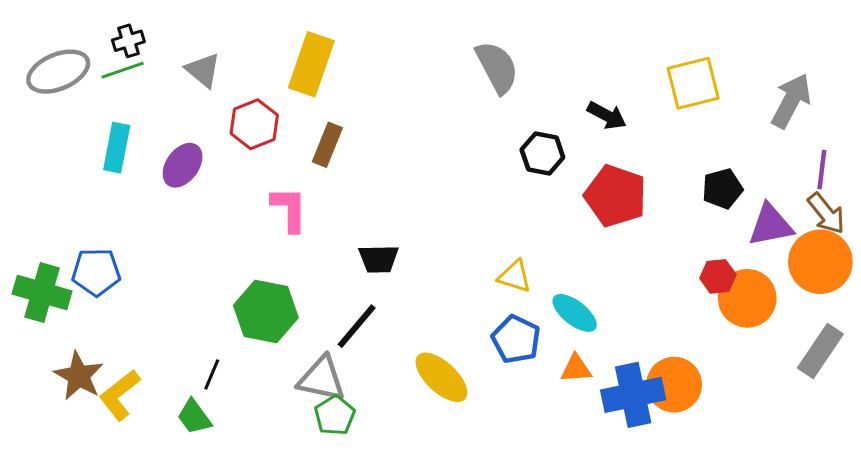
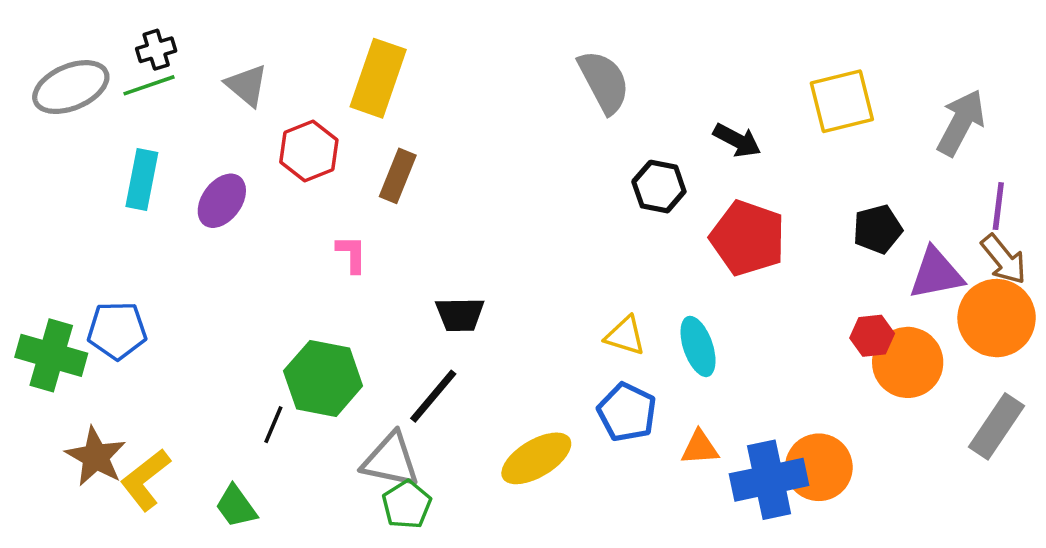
pink L-shape: (289, 209) -> (352, 254), size x0.7
cyan ellipse: (575, 313) -> (698, 346), moved, turned 33
black line: (212, 374) -> (273, 425), moved
yellow ellipse: (441, 377) -> (536, 458), turned -74

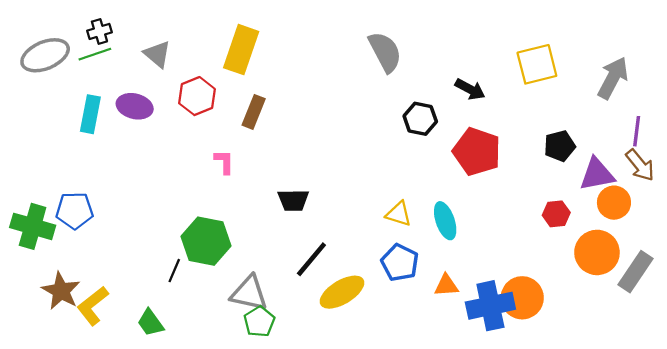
purple ellipse: (222, 201) -> (135, 106), moved, turned 68
orange circle: (997, 318) -> (614, 203), moved, size x0.7
orange circle: (908, 362) -> (597, 252), moved
black line: (433, 396) -> (311, 259), moved

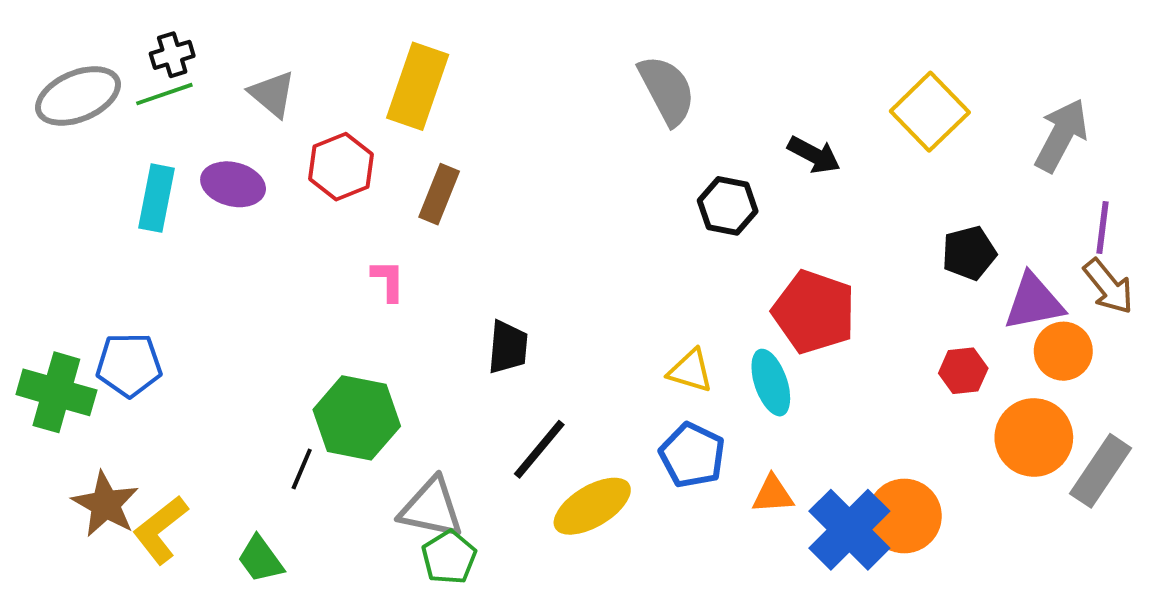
yellow square: (537, 64) -> (930, 112), turned -30
red pentagon: (477, 152) -> (814, 312), moved
black trapezoid: (293, 200) -> (508, 347), turned -84
blue cross: (490, 306) -> (849, 530), turned -33

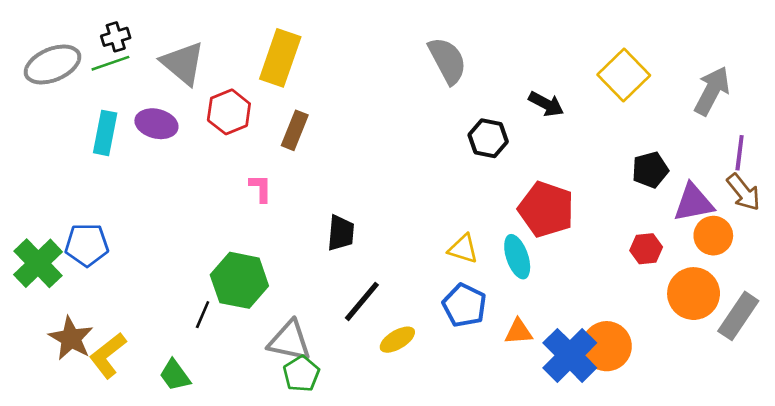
gray triangle: (272, 94) -> (183, 63), size x1.4
green cross: (56, 392) -> (38, 263), turned 30
yellow ellipse: (592, 506) -> (397, 340), size x0.7

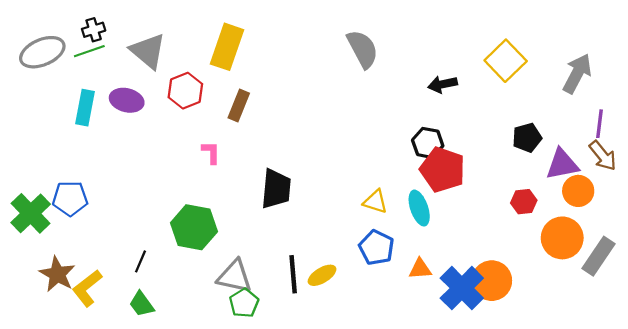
black arrow: (546, 104) -> (443, 84), turned 140
black hexagon: (488, 138) -> (428, 143), moved
black trapezoid: (341, 233) -> (276, 189), size x1.4
black line: (362, 301) -> (293, 274), moved, turned -45
black line: (203, 315) -> (141, 261), moved

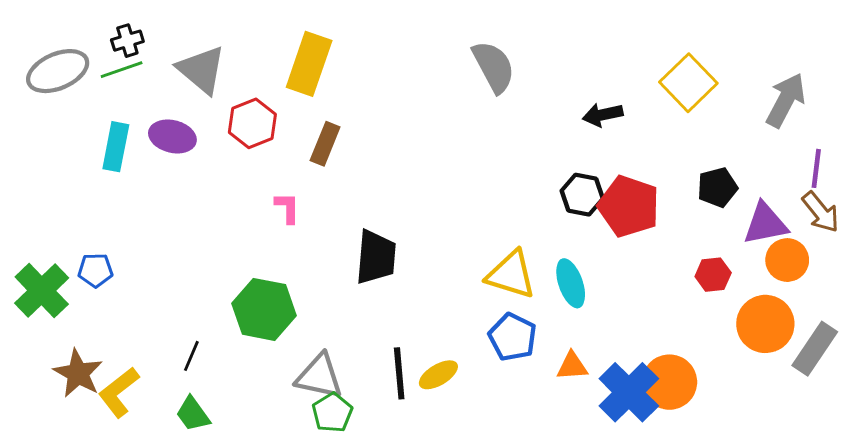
red pentagon: (443, 170) -> (629, 206), moved
blue pentagon: (70, 198) -> (95, 270), size x0.7
yellow triangle: (375, 202) -> (511, 275), size x1.5

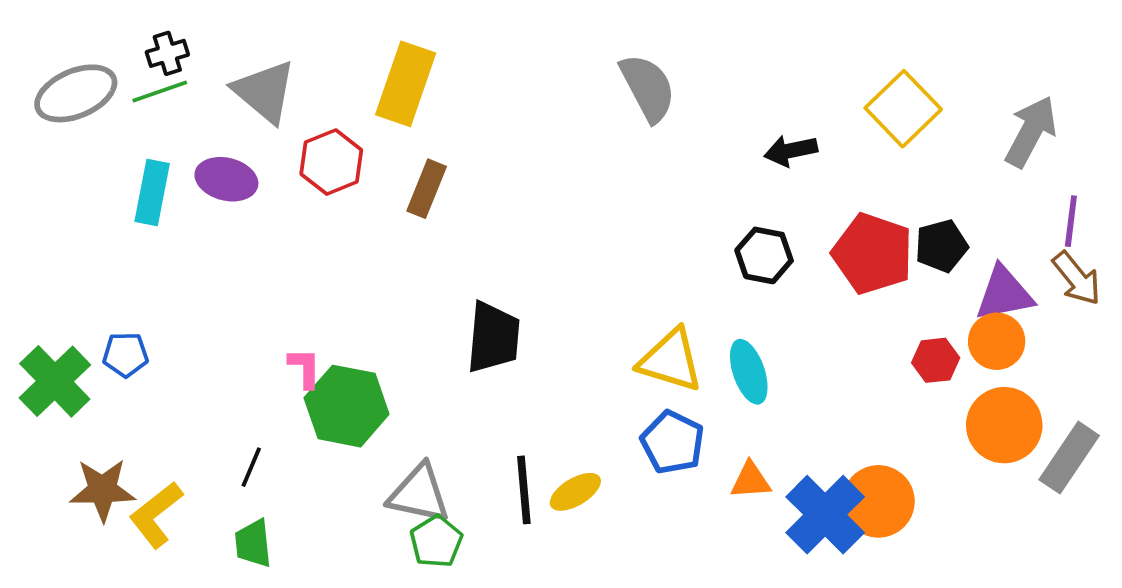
red pentagon: (629, 206) -> (873, 254), moved
pink L-shape: (287, 208) -> (305, 368), moved
orange circle: (787, 260) -> (997, 341), moved
brown star: (78, 373) -> (103, 490), turned -30
green trapezoid: (193, 414) -> (253, 543), turned 30

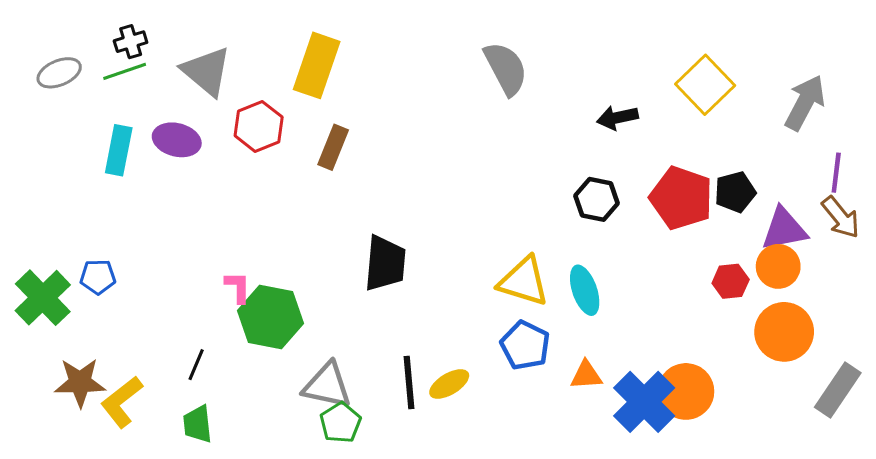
gray ellipse: (76, 93) -> (59, 73), size x0.7
gray rectangle: (1069, 458) -> (838, 390), moved

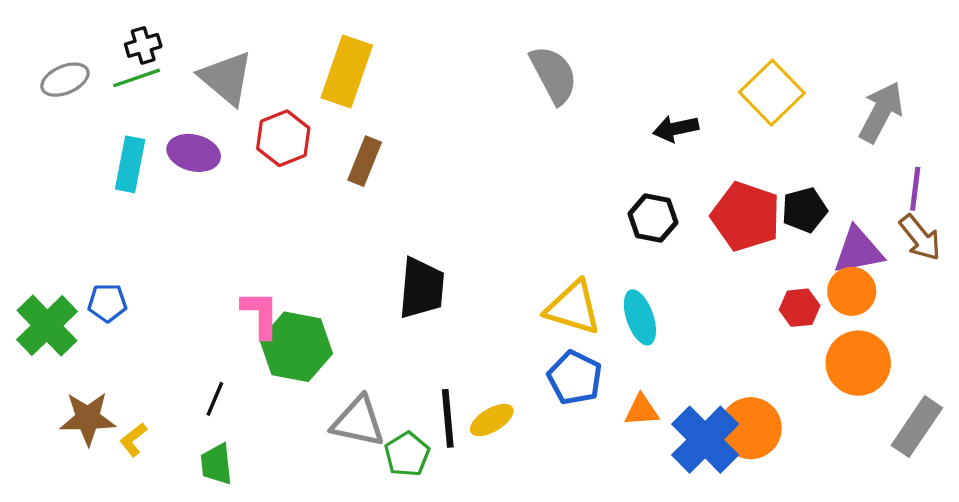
pink L-shape: (238, 287) -> (260, 314), size x1.4
yellow L-shape: (122, 402) -> (133, 440), size x0.6
green pentagon: (340, 423) -> (407, 454), moved

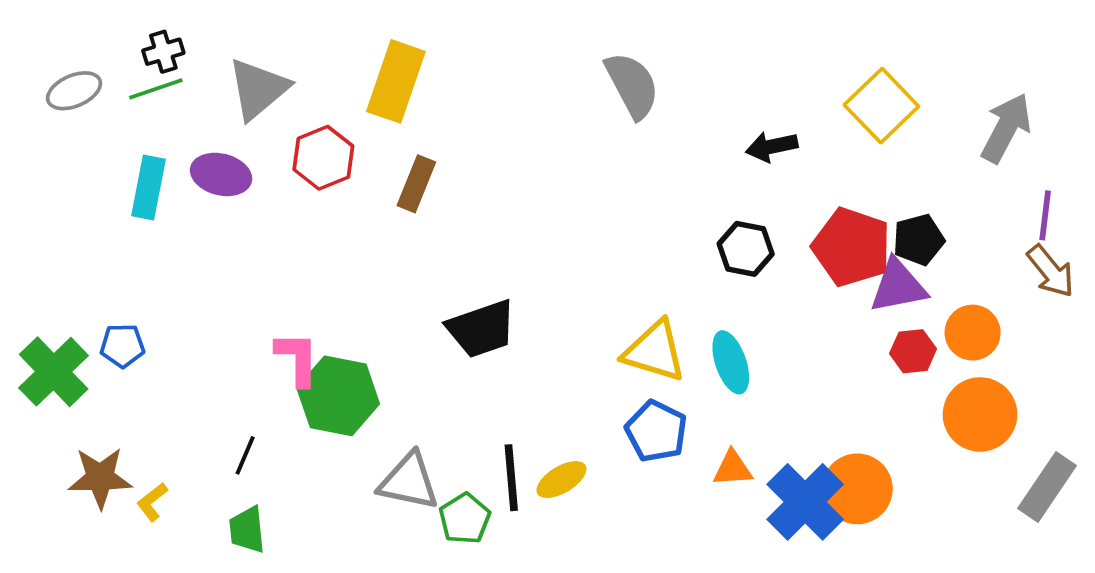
gray triangle: (226, 78) -> (258, 89), turned 40
purple triangle: (858, 251) -> (898, 286), moved
black trapezoid: (422, 288) -> (481, 329), turned 66

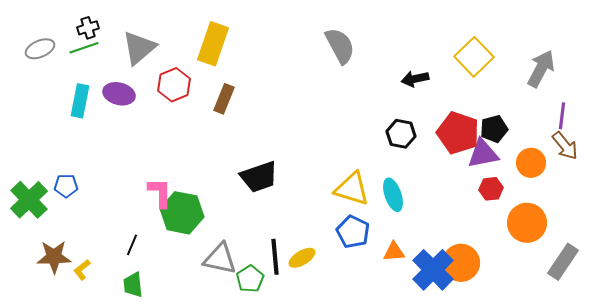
orange circle: (973, 333) -> (531, 163), moved

